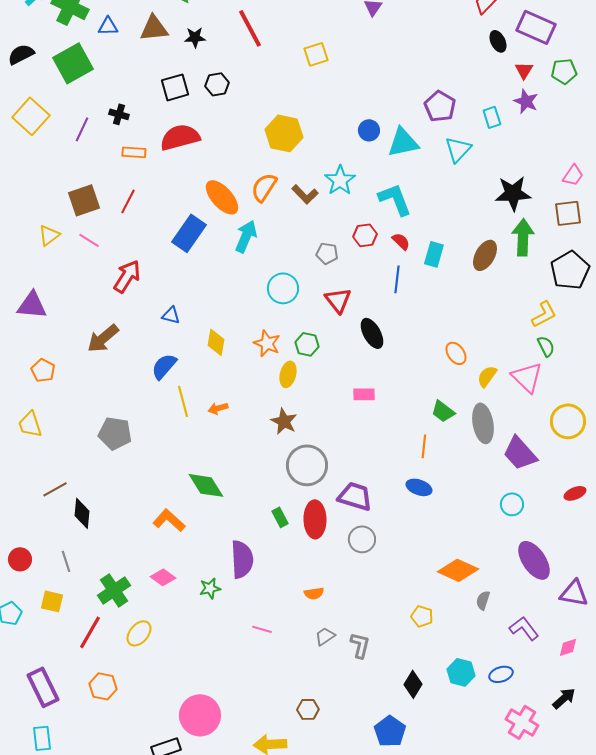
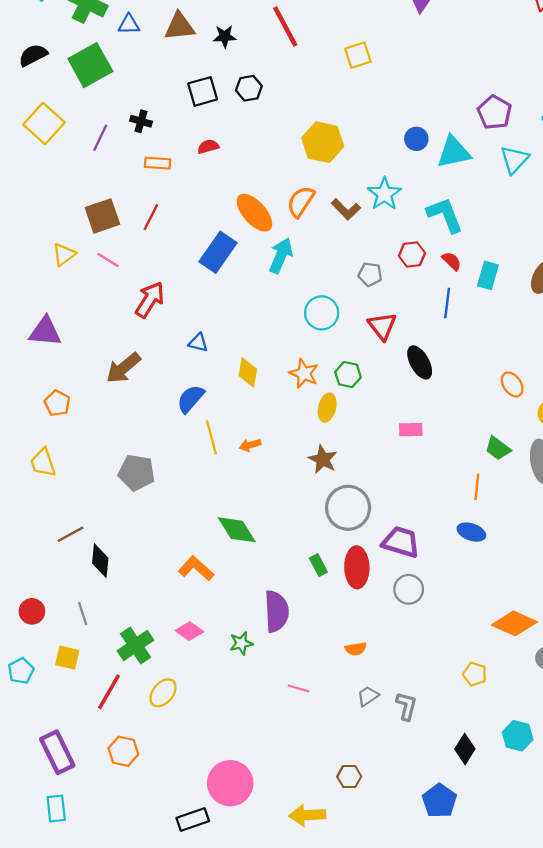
red semicircle: (180, 137) -> (208, 147), size x0.5

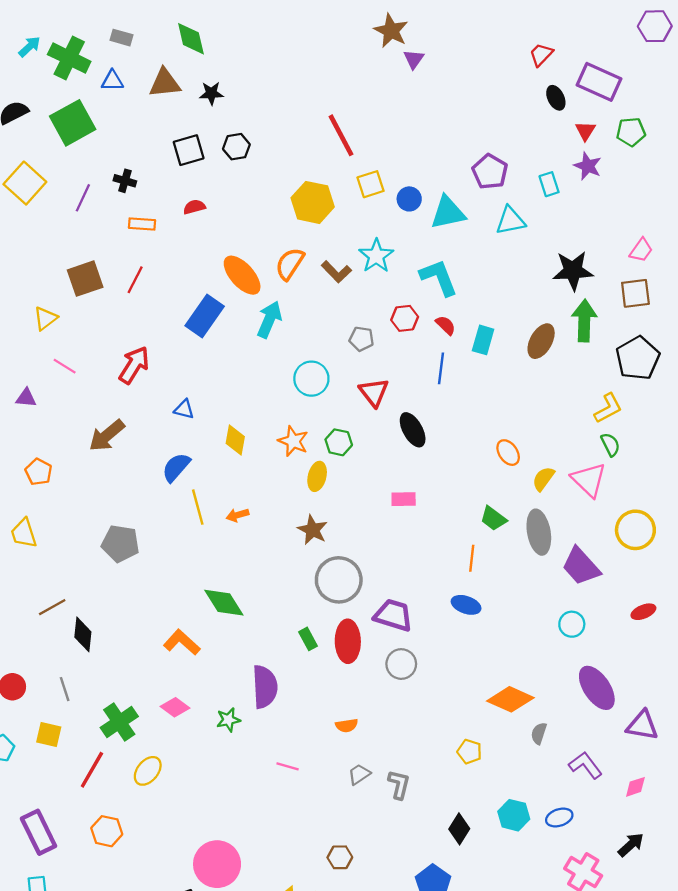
red line: (285, 26) -> (341, 135), moved
yellow square: (358, 55) -> (371, 184), moved
cyan triangle: (514, 160) -> (510, 221), turned 36
pink line: (108, 260) -> (65, 366), moved
purple triangle: (45, 332) -> (26, 398), size x0.6

